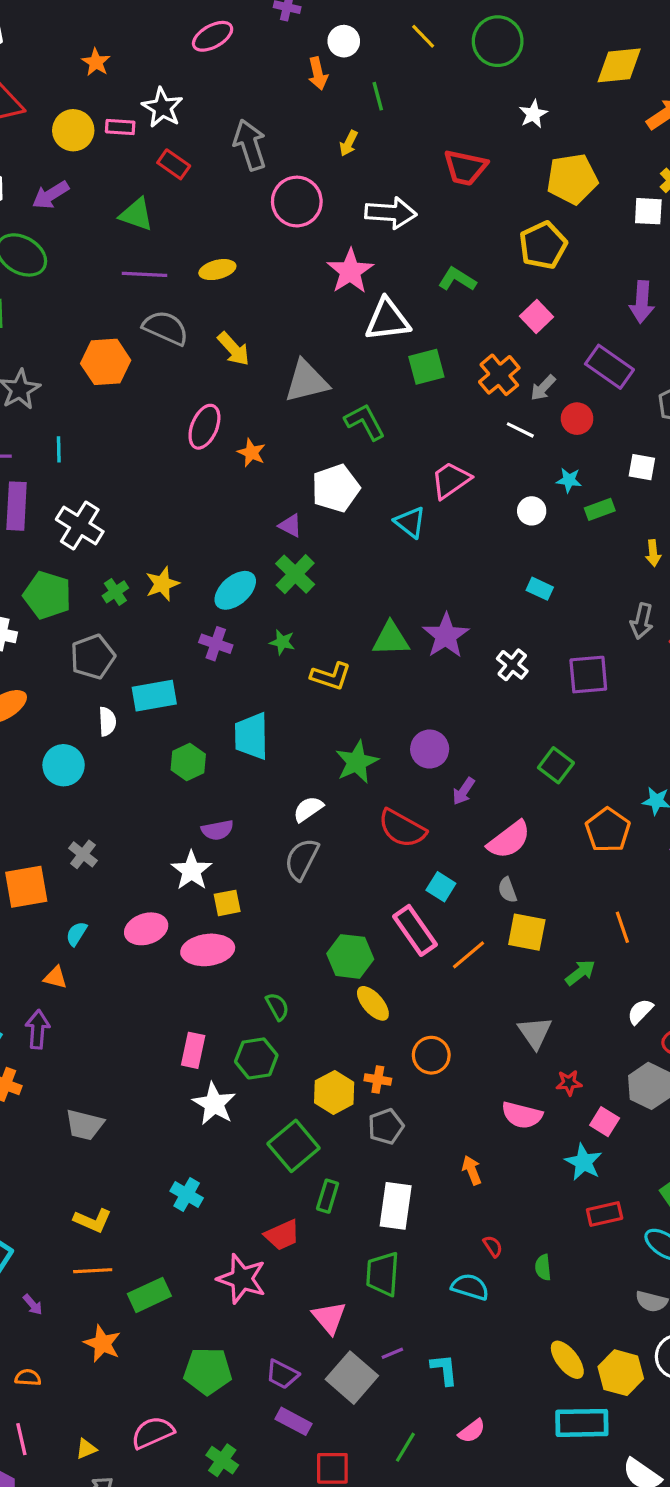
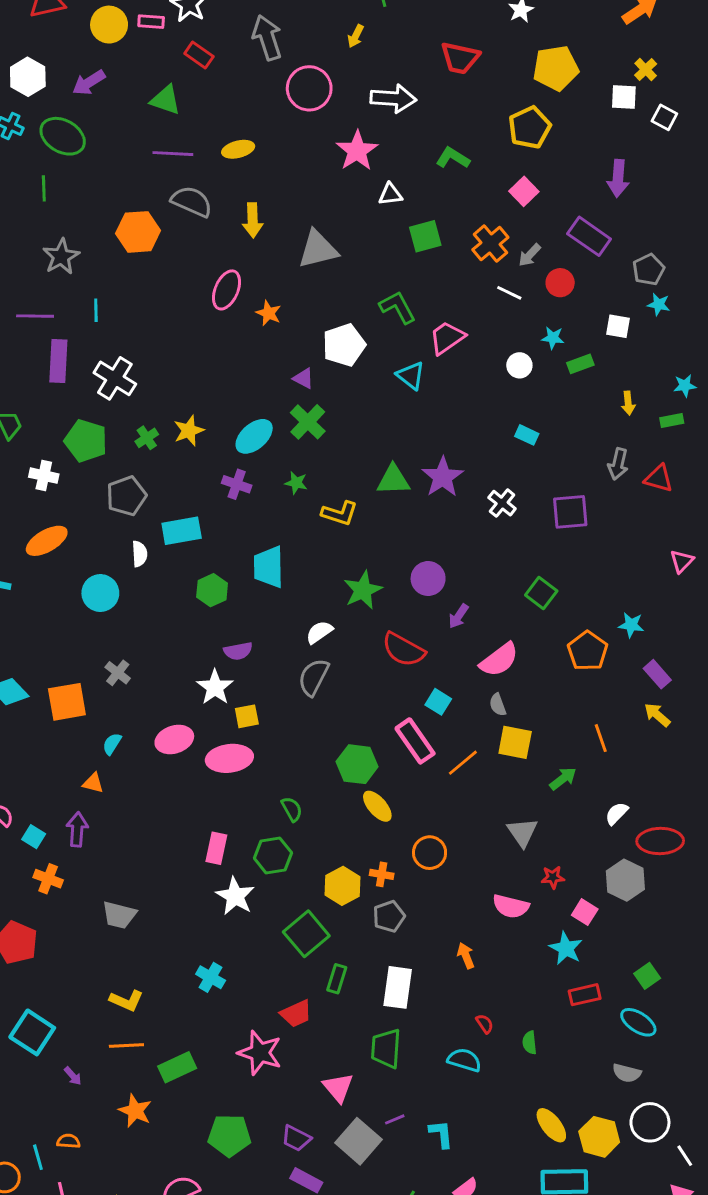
white triangle: (388, 320) -> (390, 194), size x0.6
yellow arrow: (234, 349) -> (253, 220), turned 40
green L-shape: (365, 422) -> (398, 307), moved

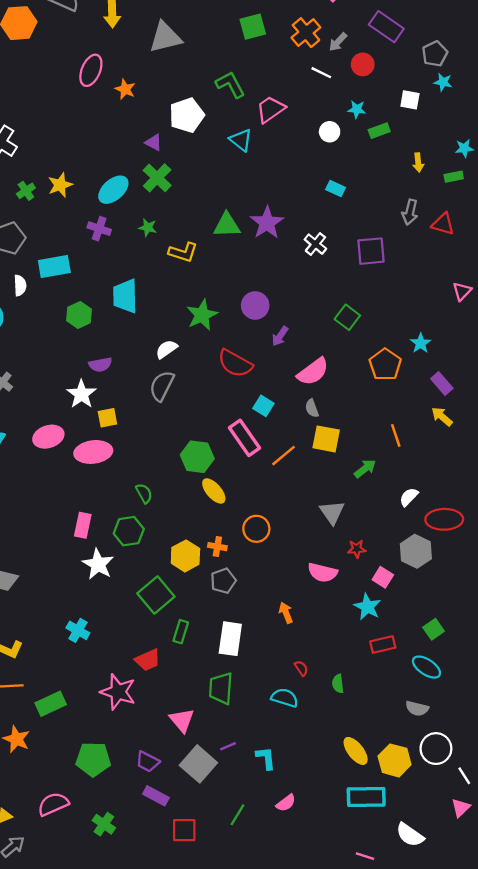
cyan star: (631, 625) -> (421, 343), turned 30

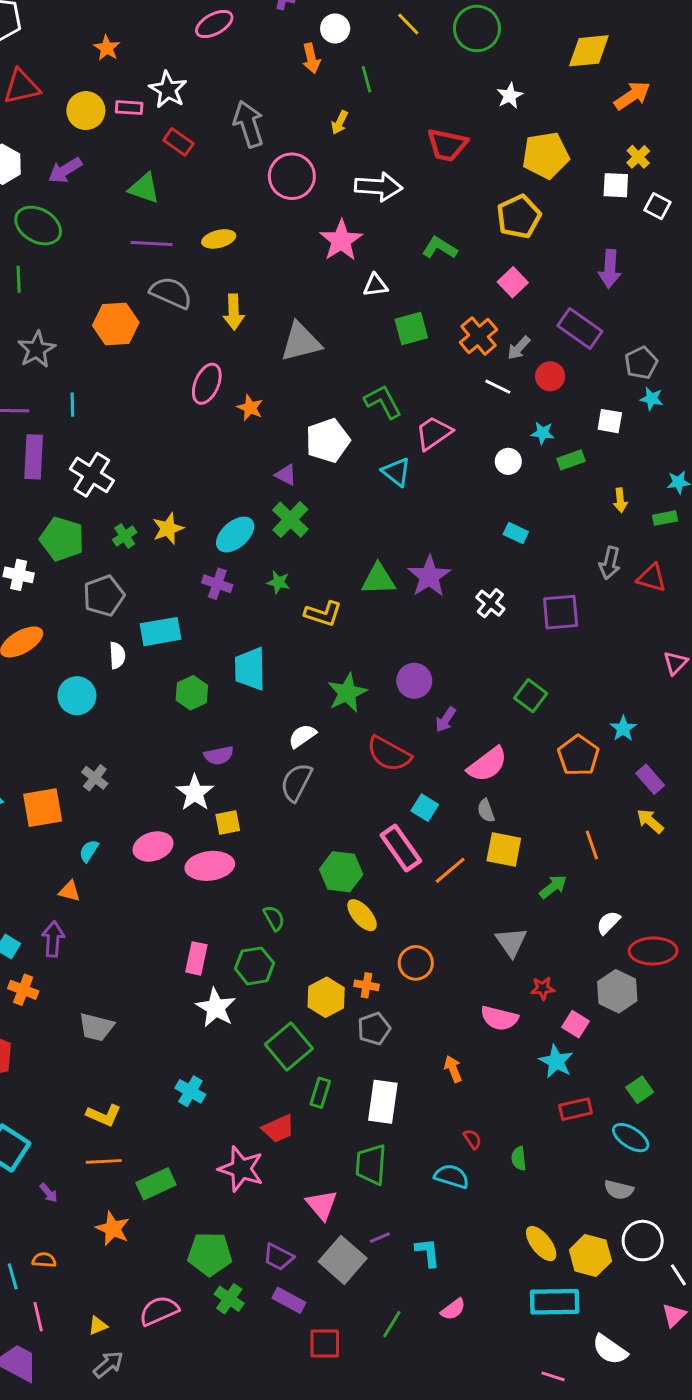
green cross: (104, 824) -> (229, 1299), moved

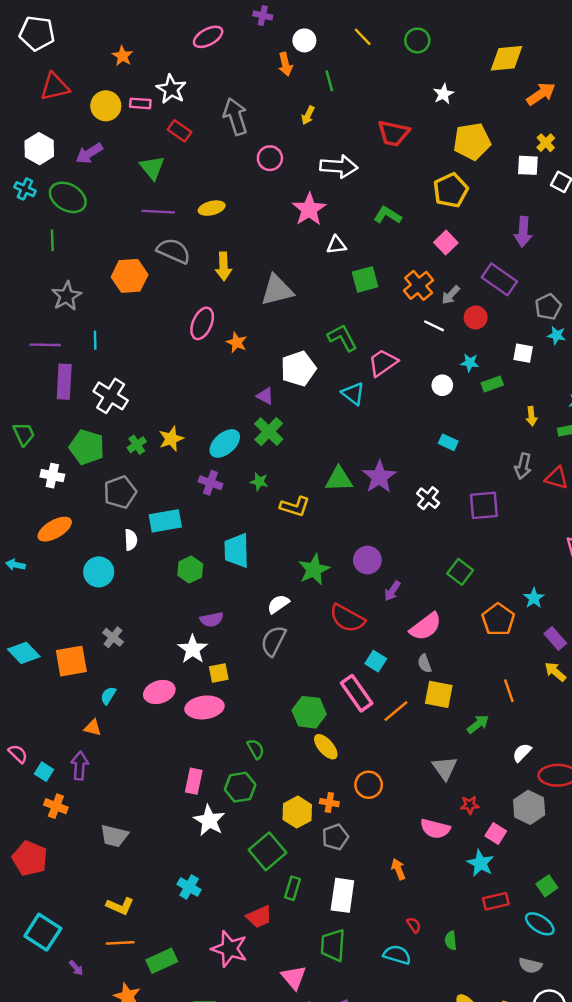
green circle: (477, 28) -> (417, 40), size x0.7
pink circle: (292, 176) -> (270, 158), size x0.7
green triangle: (144, 188) -> (152, 168), turned 32

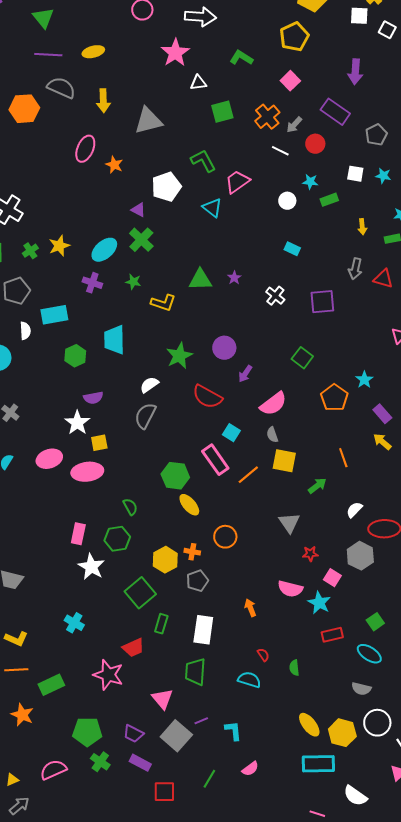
cyan star: (556, 335) -> (383, 176), moved
purple star: (379, 477) -> (234, 278), size x0.5
pink semicircle: (435, 829) -> (290, 589), moved

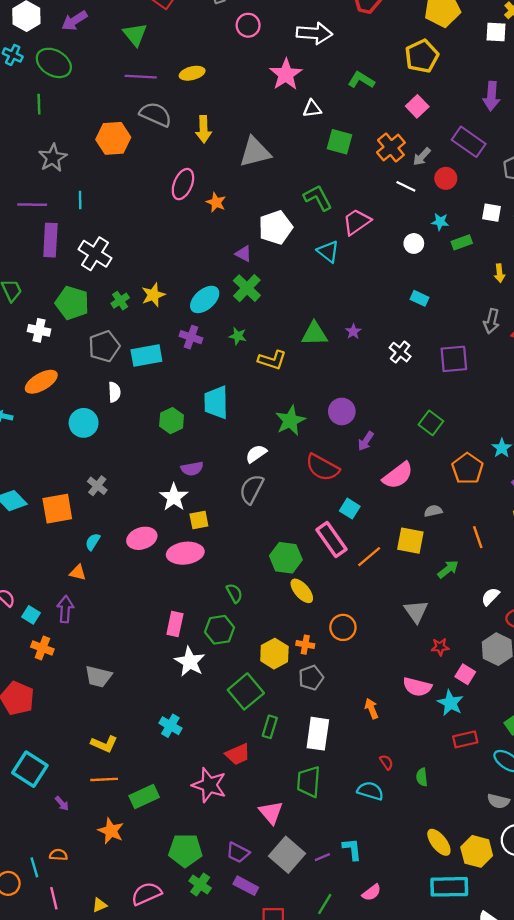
green square: (222, 112) -> (340, 142), turned 30
cyan rectangle: (54, 315) -> (146, 355), moved
gray semicircle: (272, 435) -> (433, 511), moved, turned 98
purple line: (201, 721) -> (322, 857), moved

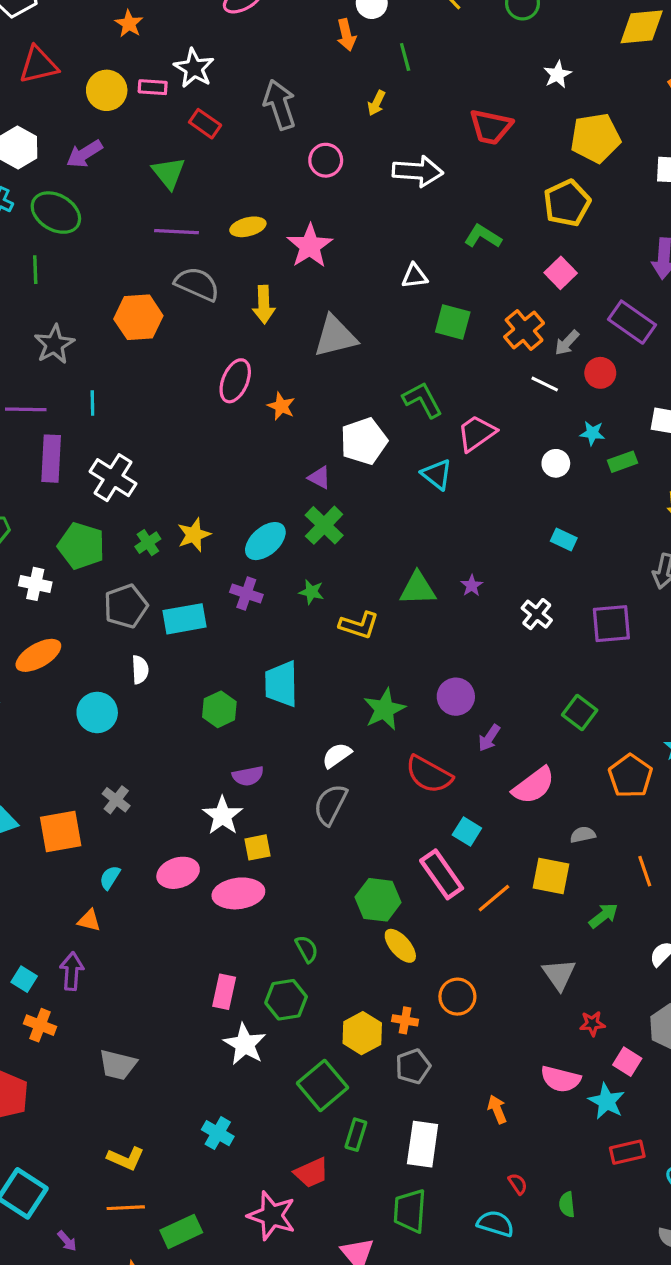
pink star: (286, 74) -> (310, 246), moved

